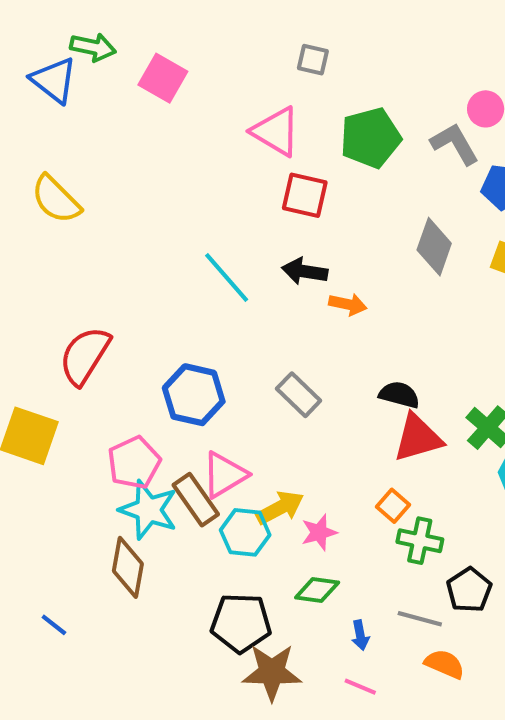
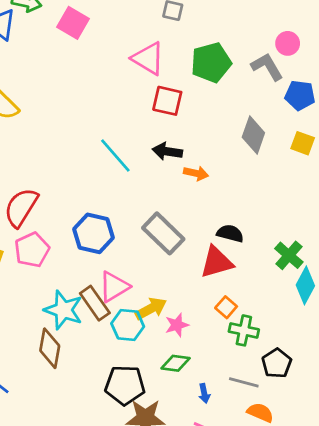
gray rectangle: (299, 395) -> (163, 233), size x1.4
red triangle: (418, 438) -> (217, 262), moved
pink pentagon: (134, 463) -> (32, 250), moved

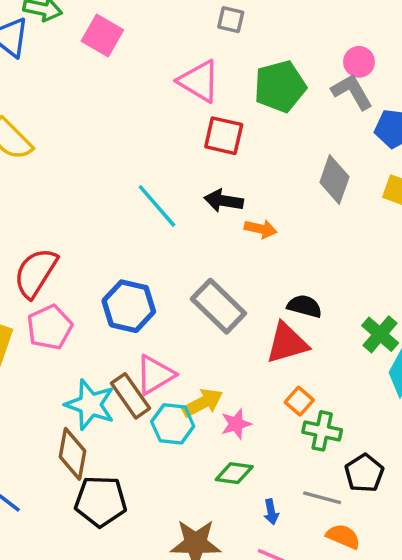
pink circle: (288, 43) -> (359, 62), moved
black pentagon: (125, 385) -> (101, 501), moved

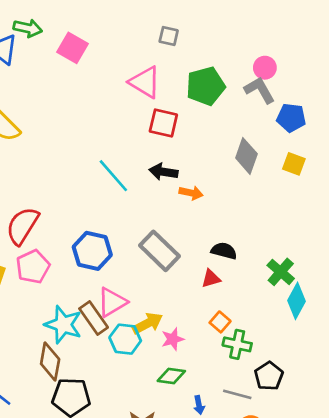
red triangle: (287, 343) -> (211, 278), size x0.6

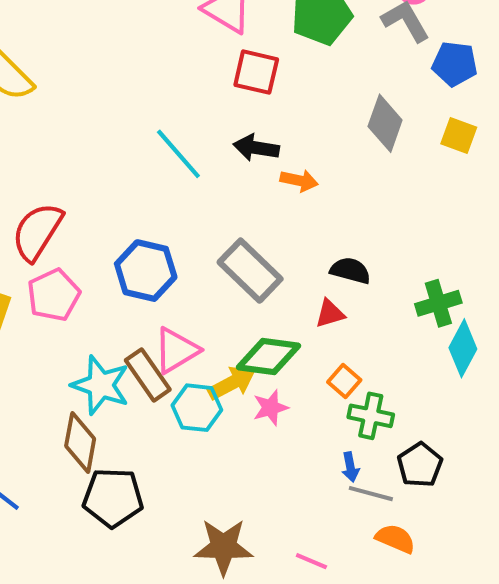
green cross: (281, 272) -> (438, 303), turned 32
green diamond: (171, 376) -> (268, 356), moved, size x1.4
blue arrow: (199, 405) -> (350, 467), moved

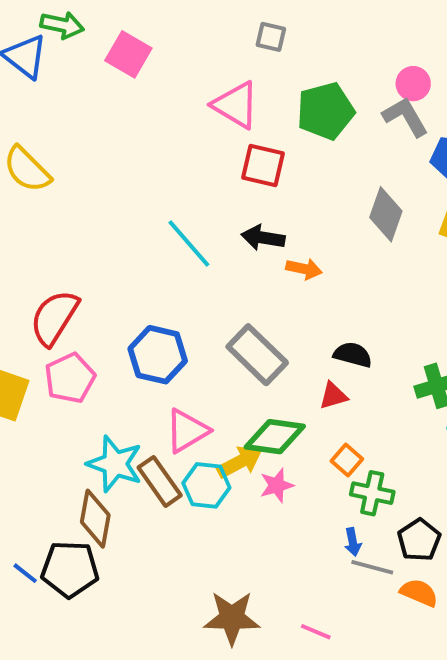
brown rectangle: (148, 375) -> (160, 481), moved
black pentagon: (113, 498) -> (70, 569), moved
orange semicircle: (395, 539) -> (419, 593), moved

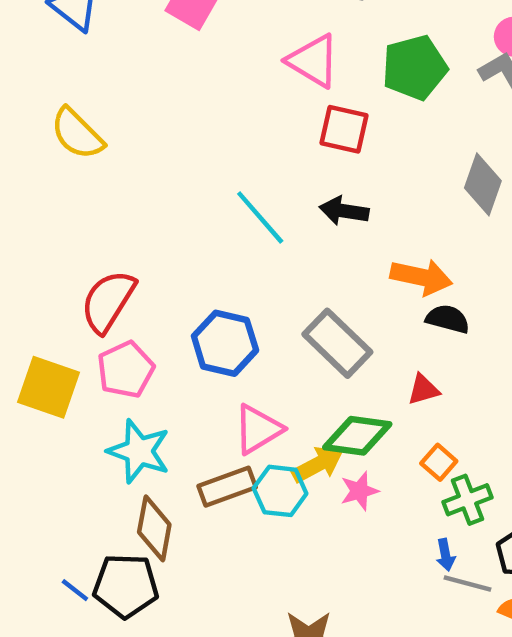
orange arrow: (304, 269) -> (421, 277), moved, size x1.5
black semicircle: (353, 355) -> (448, 319), moved
cyan star: (115, 464) -> (139, 451), moved
brown rectangle: (160, 481) -> (227, 487), turned -75
green cross: (372, 493) -> (468, 500), turned -33

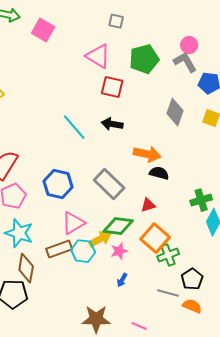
orange square: (439, 462) -> (155, 238), size x1.8
blue arrow: (445, 555) -> (122, 280), moved, turned 40

